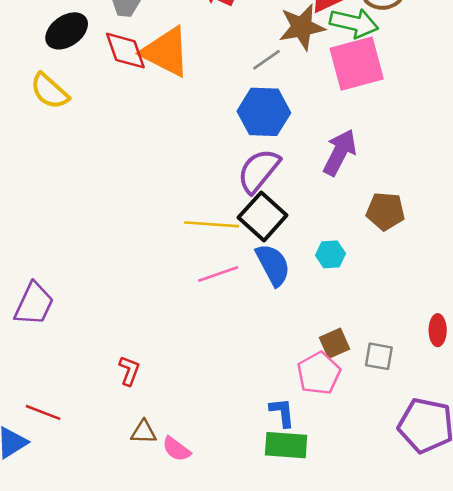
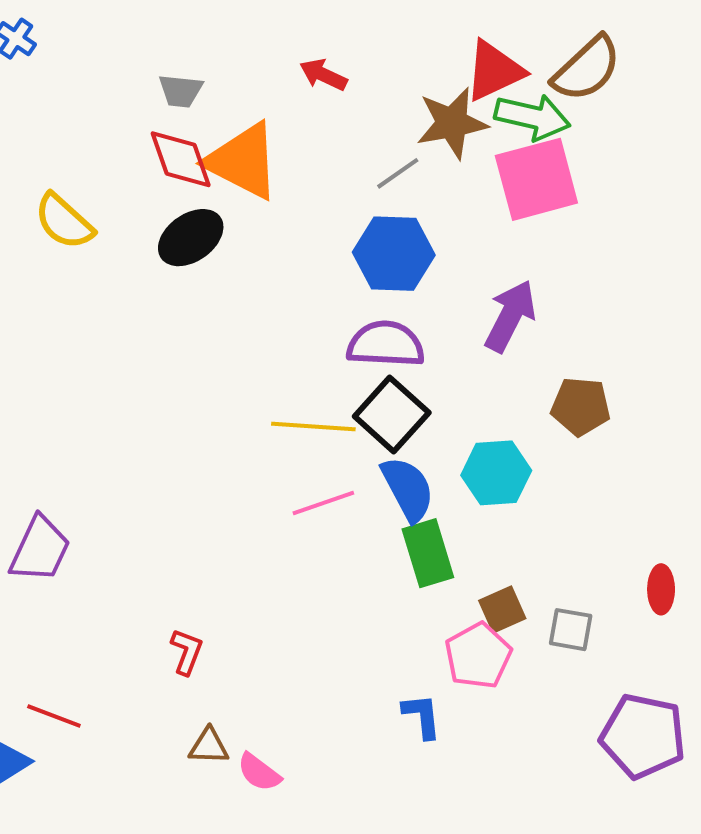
black ellipse: (67, 31) -> (191, 238), moved
purple semicircle: (259, 171) -> (386, 344), turned 54
cyan hexagon: (331, 254) -> (496, 473), size x1.5
green rectangle: (286, 445) -> (428, 553), moved, turned 69

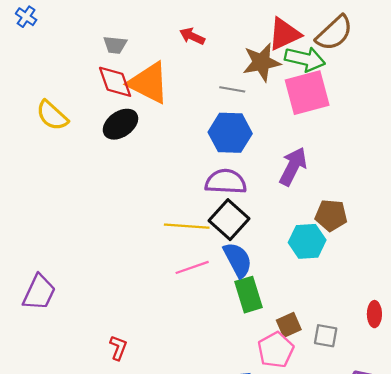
gray line: (398, 173) -> (232, 89), turned 45
cyan hexagon: (496, 473) -> (307, 241), moved

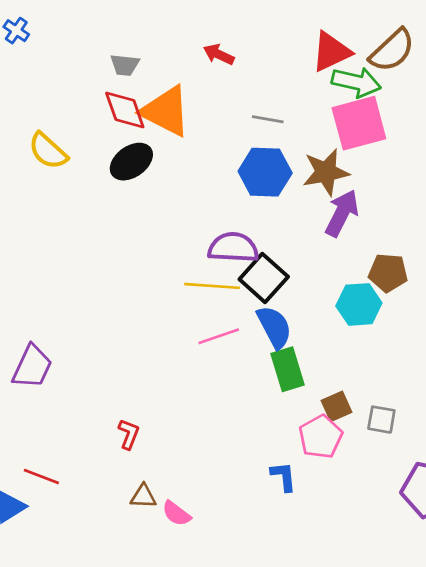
brown star: (262, 62) -> (326, 172), moved
purple semicircle: (226, 182) -> (233, 248), moved

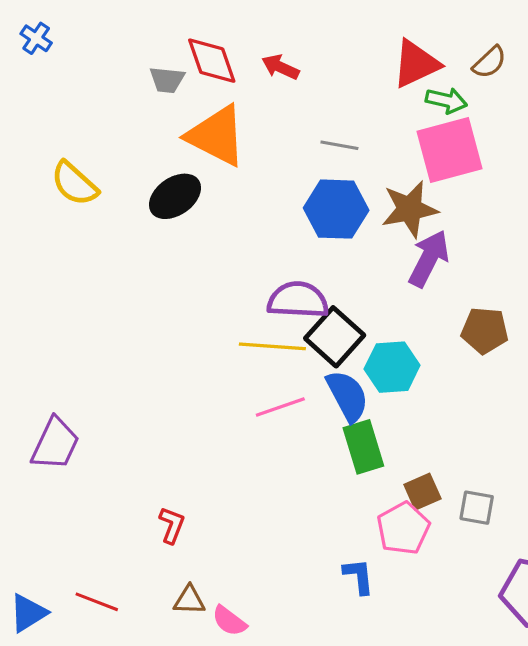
brown semicircle: (392, 50) -> (489, 62), size x0.6
green arrow: (356, 82) -> (446, 101), size x0.7
red diamond: (125, 110) -> (212, 61), moved
cyan hexagon: (359, 304) -> (392, 367), moved
red line: (41, 476) -> (97, 602), moved

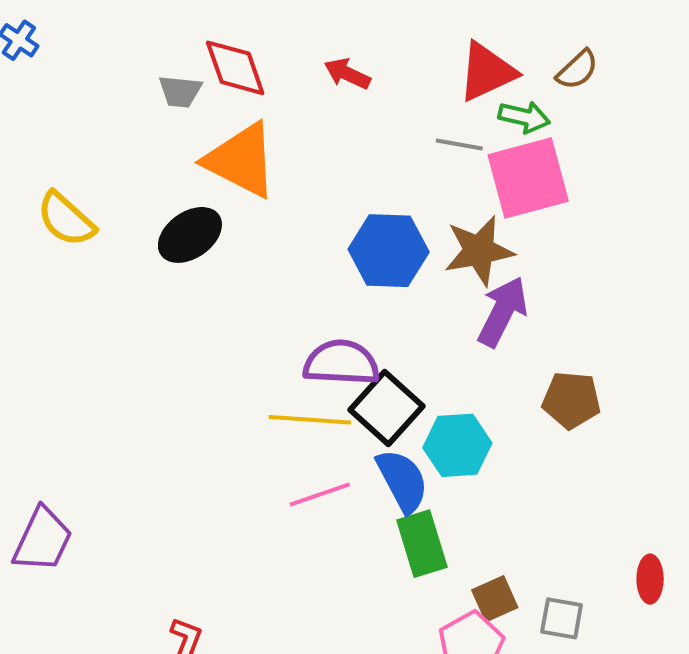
red arrow: (280, 67) -> (347, 74), moved
gray line: (339, 145) -> (459, 144), moved

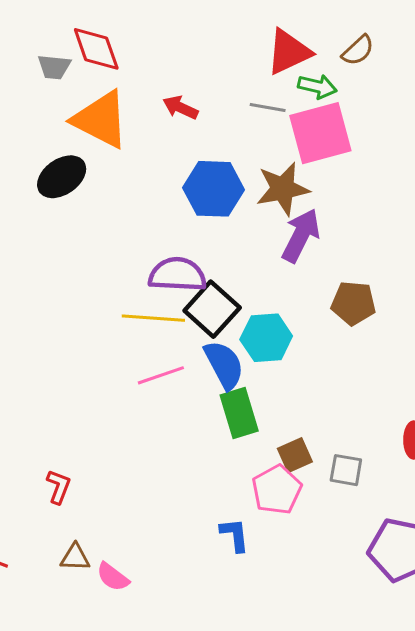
red arrow: (347, 74) -> (180, 108), moved

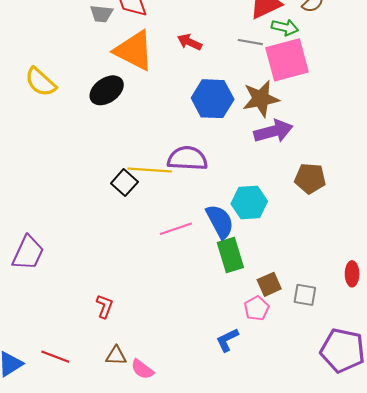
purple arrow: (301, 235) -> (273, 131), turned 48
black square: (212, 309) -> (124, 183), moved, size x0.7
yellow line: (153, 318) -> (150, 170), moved
pink pentagon: (277, 490) -> (257, 308), size x0.7
blue L-shape: (235, 535) -> (227, 340), turned -110

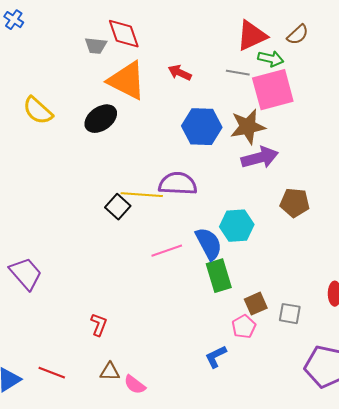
purple trapezoid: (28, 253) -> (26, 274), turned -66

